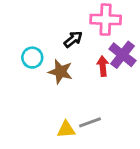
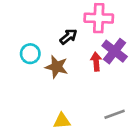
gray line: (90, 122) -> (115, 114), moved

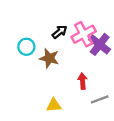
pink cross: (99, 18) -> (84, 34), moved, turned -30
red arrow: (96, 62) -> (82, 81), moved

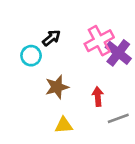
black arrow: (60, 32) -> (51, 38), moved
brown star: (49, 58) -> (57, 87), moved, turned -30

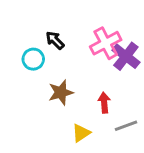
black arrow: (51, 38) -> (55, 40), turned -96
yellow triangle: (64, 125) -> (81, 133), moved, turned -30

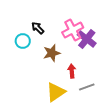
brown star: (61, 92) -> (52, 53), moved
yellow triangle: (81, 133) -> (56, 92), size x1.5

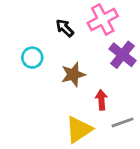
black arrow: (38, 28) -> (65, 28), moved
pink cross: (73, 30) -> (103, 20), moved

